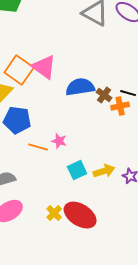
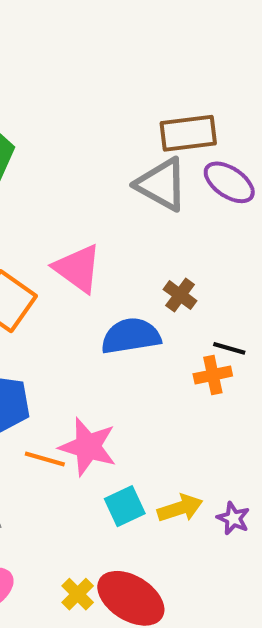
pink triangle: (44, 67) -> (78, 268), moved
brown cross: (104, 95) -> (180, 295), moved
pink star: (59, 141) -> (88, 447), size x1.8

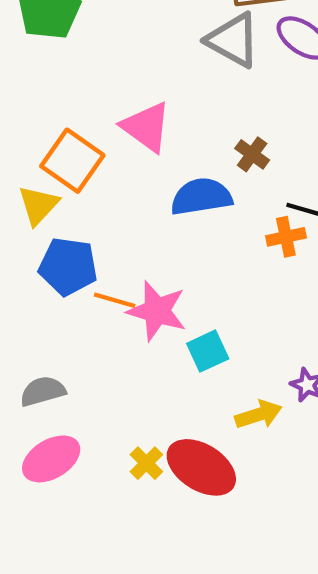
orange line: (45, 459) -> (115, 300), moved
cyan square: (125, 506) -> (208, 351), moved
yellow arrow: (180, 508) -> (258, 415), moved

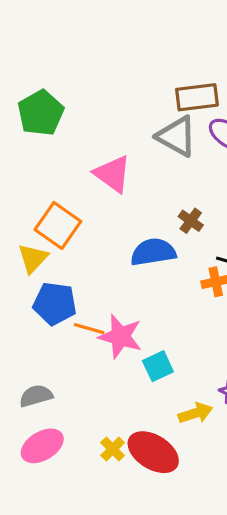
pink triangle: (146, 127) -> (113, 174), moved

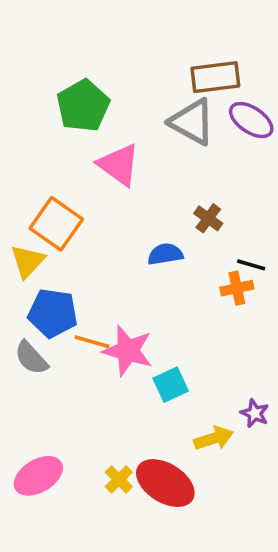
green pentagon: (41, 113) -> (83, 106), moved
blue semicircle: (153, 252) -> (165, 254), size x0.7
gray semicircle: (36, 396) -> (31, 358), moved, turned -116

